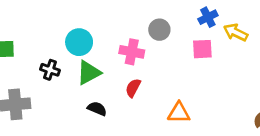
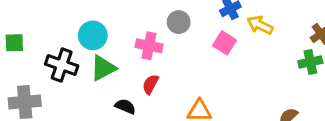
pink square: (202, 49) -> (225, 43), turned 35
black cross: (50, 70) -> (62, 65), size x1.5
black semicircle: (97, 109) -> (125, 106), moved

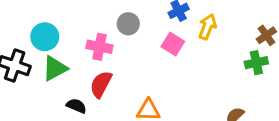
yellow arrow: (260, 25) -> (207, 27), turned 85
red semicircle: (150, 84) -> (101, 84), size x1.4

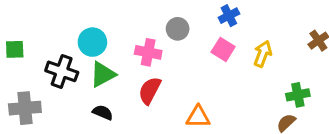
yellow arrow: (207, 27) -> (263, 54), moved
green cross: (256, 63) -> (298, 95), moved
black semicircle: (76, 106) -> (103, 112), moved

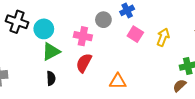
blue cross: (229, 16) -> (127, 10), moved
black cross: (62, 71) -> (17, 22), moved
black semicircle: (103, 112) -> (51, 78), turned 64

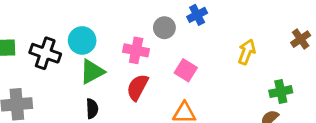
black cross: (17, 22) -> (45, 53), moved
pink square: (135, 34) -> (186, 70), moved

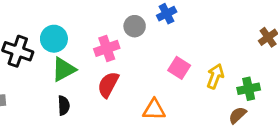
pink cross: (136, 50) -> (107, 48), turned -30
yellow arrow: (247, 52) -> (215, 76), moved
pink square: (186, 70) -> (179, 68), moved

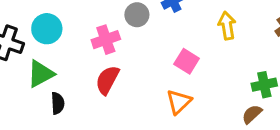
green triangle: (64, 69) -> (41, 74), moved
yellow arrow: (215, 76) -> (227, 26), moved, turned -30
orange triangle: (154, 110) -> (179, 102), moved, turned -45

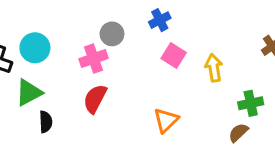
gray circle: (137, 15) -> (112, 34), moved
yellow arrow: (227, 26) -> (214, 68), moved
pink square: (187, 61) -> (174, 55), moved

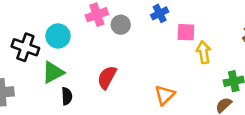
pink square: (174, 55) -> (186, 32), moved, turned -30
pink cross: (93, 59) -> (97, 15), moved

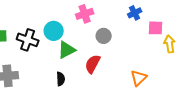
gray circle: (121, 25) -> (104, 36), moved
green triangle: (53, 72) -> (67, 50), moved

